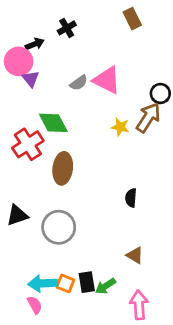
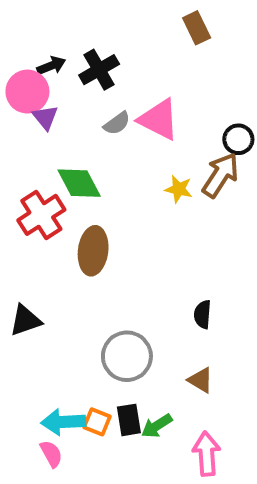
black cross: (67, 28) -> (99, 70), moved, size x1.4
black semicircle: (131, 198) -> (203, 314), moved
gray circle: (59, 227) -> (127, 356), moved

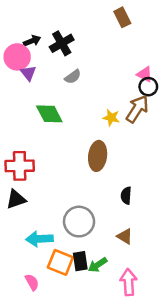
pink triangle: (159, 119) -> (145, 74), moved, size x0.6
red cross: (41, 215) -> (20, 166), moved, turned 32
brown ellipse: (93, 251) -> (98, 156), moved
cyan arrow: (63, 422) -> (39, 239), moved
orange square: (97, 422) -> (60, 262), size x1.5

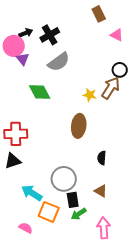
pink triangle: (145, 74) -> (117, 35), moved
gray semicircle: (73, 77) -> (59, 62), size x1.6
cyan arrow: (39, 239) -> (32, 193), turned 35
black rectangle: (80, 261) -> (73, 200), moved
pink semicircle: (32, 282) -> (26, 228), turned -32

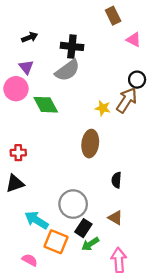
black cross: (50, 35) -> (72, 46), moved, turned 36
pink circle: (14, 46) -> (16, 89), moved
red cross: (16, 134) -> (18, 153), size x0.6
black rectangle: (73, 200) -> (83, 228), turned 42

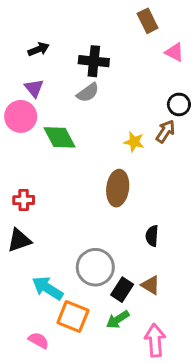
gray semicircle: (67, 70) -> (88, 93), size x0.7
brown arrow: (127, 100) -> (165, 131), size x0.7
black rectangle: (83, 228) -> (122, 290), moved

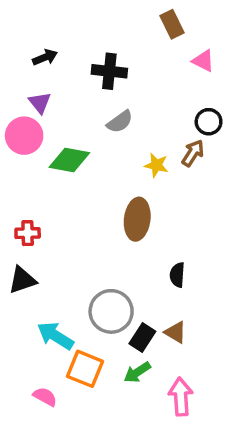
gray semicircle: (88, 93) -> (120, 122), moved
green diamond: (59, 137) -> (69, 160), turned -52

